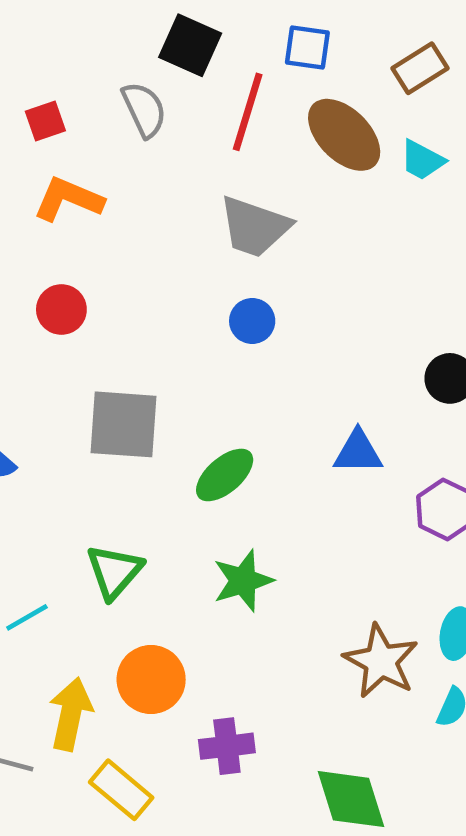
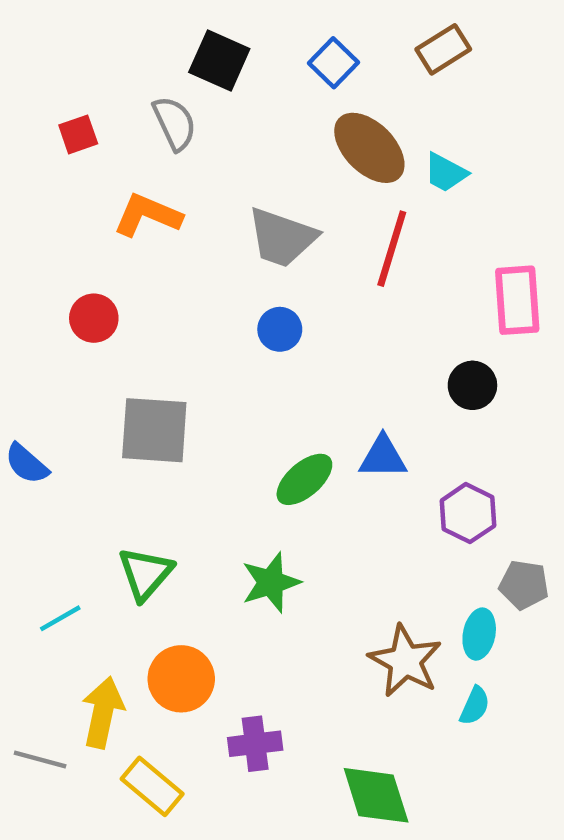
blue square: (307, 47) -> (334, 63), turned 36
brown rectangle: (420, 68) -> (443, 49), moved
red line: (248, 112) -> (392, 249), moved
orange L-shape: (68, 199) -> (148, 215), moved
green ellipse: (225, 475) -> (304, 479), moved

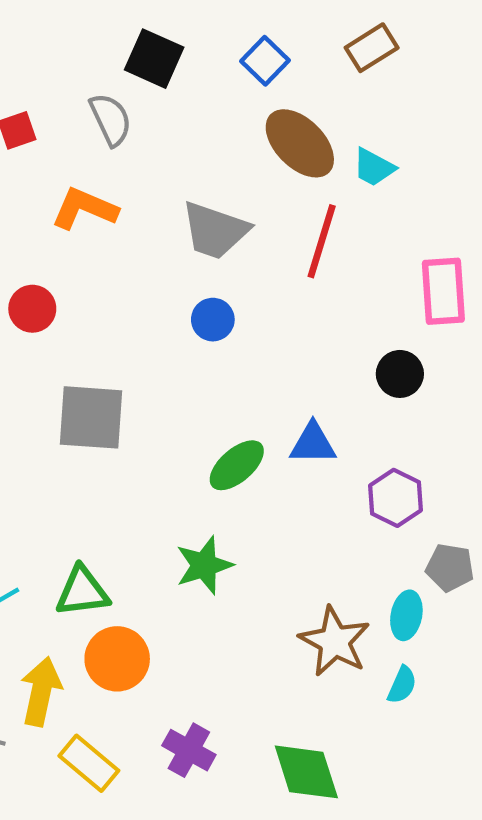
green triangle: (145, 574) -> (82, 591), moved, turned 42
purple cross: (255, 744) -> (189, 750), moved, turned 36

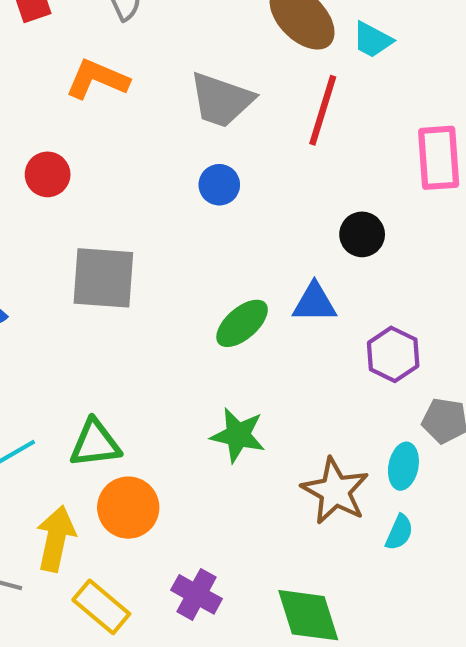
black circle: (400, 374) -> (362, 234), moved
green star: (204, 565) -> (238, 435), moved, turned 30

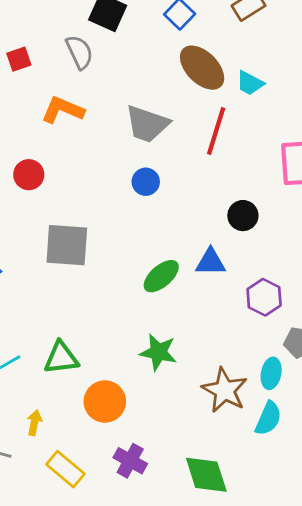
orange circle: (128, 508) -> (105, 402), moved
cyan semicircle: (399, 532) -> (268, 418), size x1.4
yellow arrow: (56, 539) -> (34, 423), size x0.6

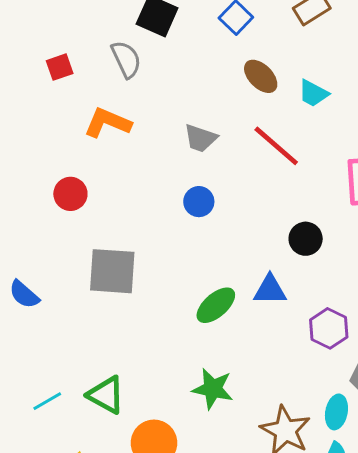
brown ellipse: (202, 68) -> (261, 76), size x0.7
gray trapezoid: (147, 124) -> (200, 138), size x0.7
red line: (216, 131) -> (276, 146), turned -66
green triangle: (61, 358) -> (106, 395), turned 36

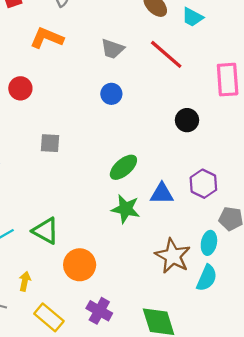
gray square: (112, 271) -> (50, 143), size x0.6
blue triangle: (270, 290) -> (162, 194), moved
green star: (213, 389) -> (126, 209), moved

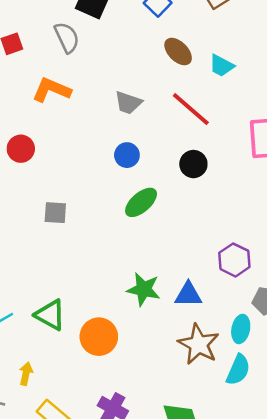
black circle: (187, 120) -> (193, 164), moved
green ellipse: (123, 167) -> (141, 202), moved
blue triangle: (162, 194) -> (188, 294), moved
orange circle: (80, 265) -> (99, 337), moved

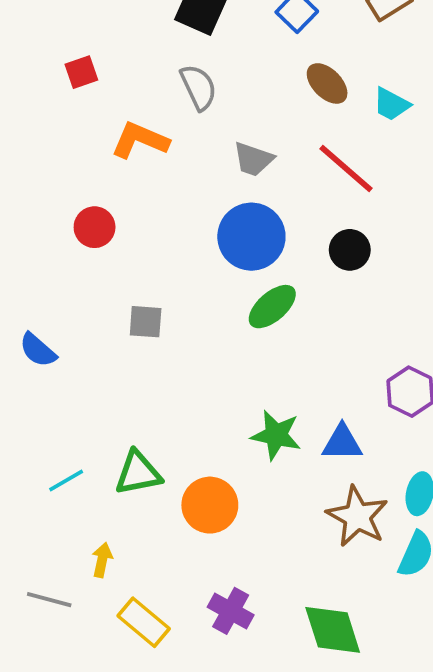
gray semicircle: (67, 37) -> (199, 87), moved
blue circle: (127, 155) -> (251, 237), size x1.8
green triangle: (50, 315) -> (138, 473), turned -40

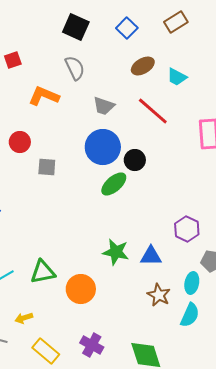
brown ellipse: (327, 83) -> (143, 66), turned -75
black circle: (350, 250) -> (135, 160), moved
gray square: (146, 322) -> (47, 167), moved
brown star: (357, 516) -> (159, 295), size x0.7
yellow arrow: (102, 560) -> (24, 318), turned -120

